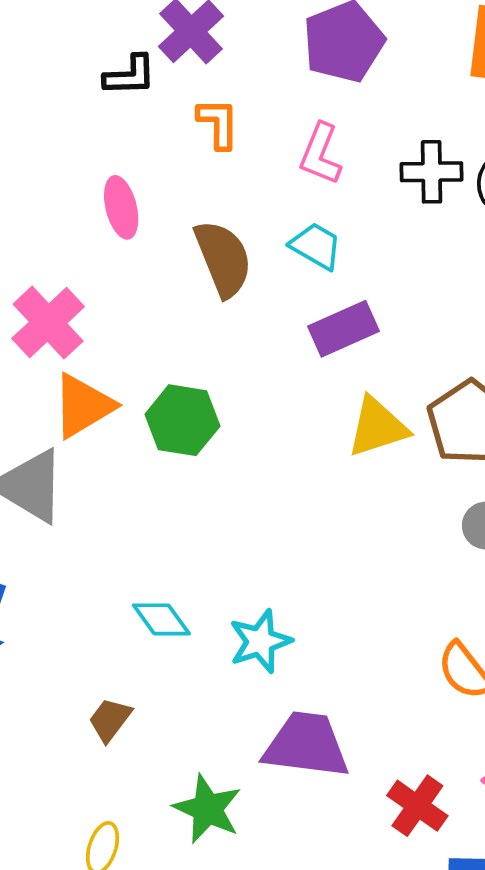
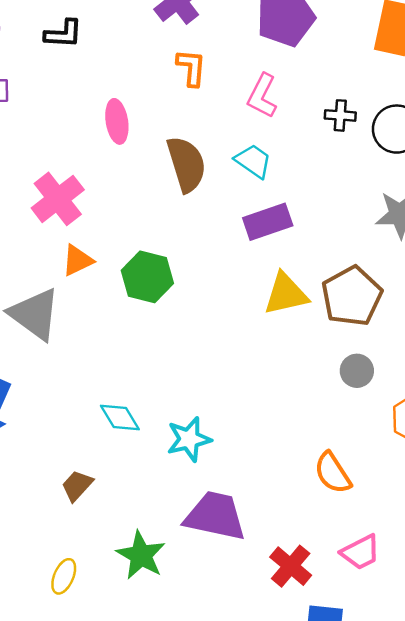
black L-shape: (130, 75) -> (63, 34), moved
black cross: (432, 172) -> (340, 115), size x0.7
orange triangle: (83, 406) -> (77, 260), size x0.7

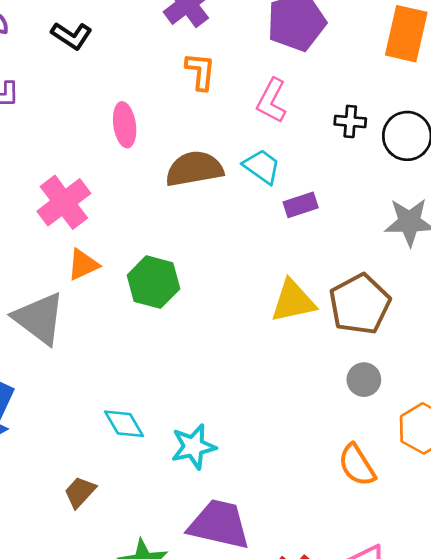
black L-shape: (63, 34) -> (72, 36), turned 30
brown semicircle: (186, 164) -> (194, 169), turned -84
purple rectangle: (268, 222) -> (301, 205), moved, size x0.7
orange semicircle: (333, 473) -> (357, 465), moved

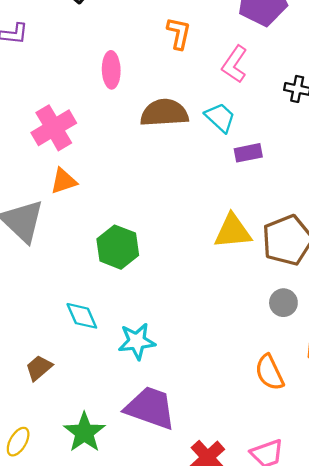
green hexagon: (153, 282) -> (118, 247), moved

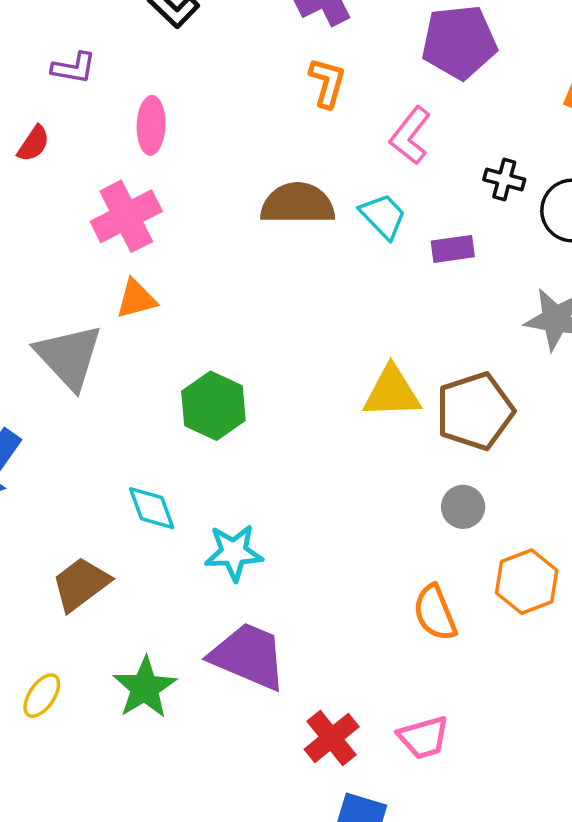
pink ellipse: (111, 70) -> (151, 125), moved
purple rectangle: (248, 153) -> (453, 249), moved
brown trapezoid: (39, 368) -> (81, 584), size x1.4

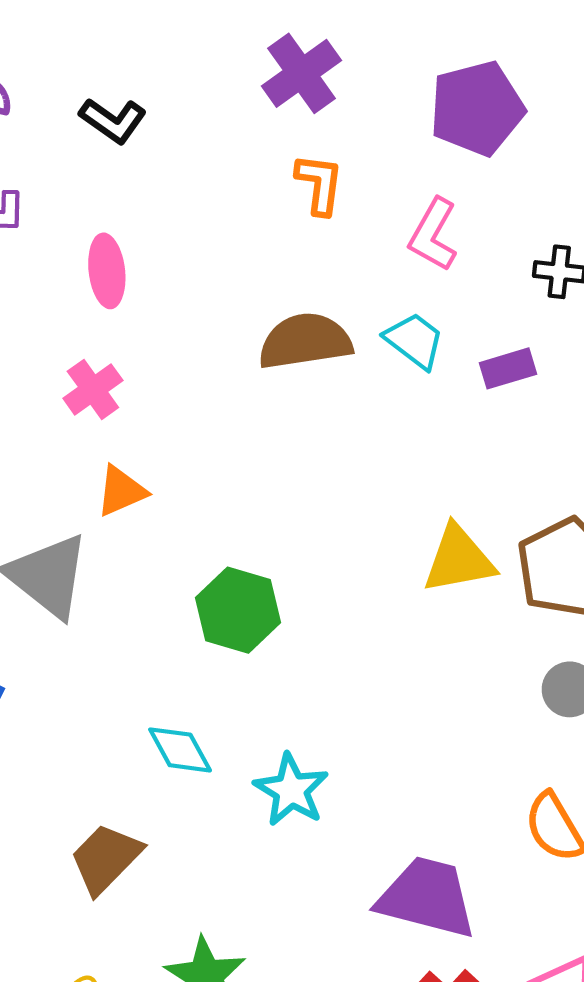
pink cross: (126, 216) -> (93, 389), size x0.7
cyan star: (234, 552) -> (291, 790), turned -30
purple trapezoid: (248, 656) -> (427, 897), moved

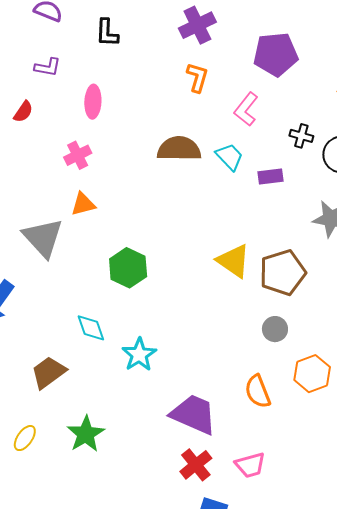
black L-shape: (113, 121) -> (107, 33), turned 48
yellow triangle: (459, 559) -> (234, 261), turned 36

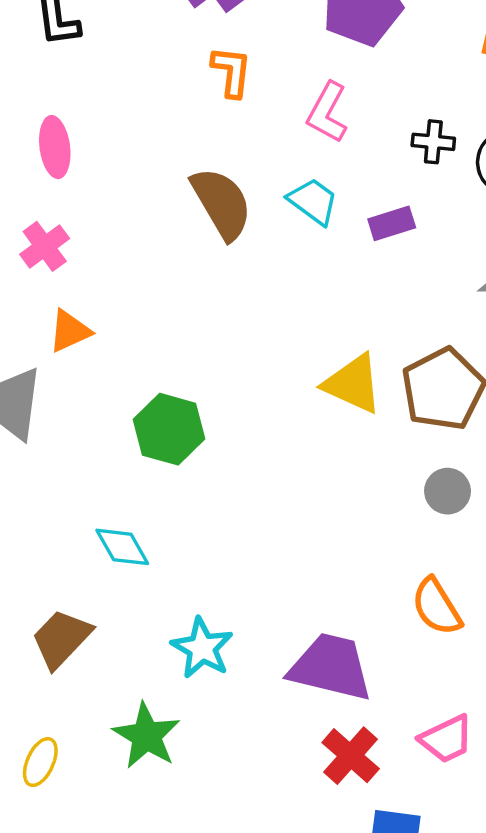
brown semicircle: (179, 149) -> (222, 203), turned 69
cyan star: (139, 355) -> (202, 648), moved

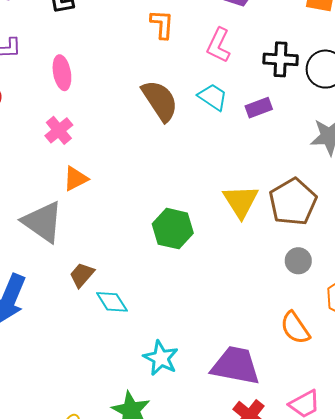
black cross: (433, 142) -> (281, 59), size x1.4
yellow triangle: (353, 384) -> (241, 201), turned 36
green hexagon: (169, 429) -> (173, 229), moved
brown trapezoid: (61, 639) -> (82, 275), moved, size x0.7

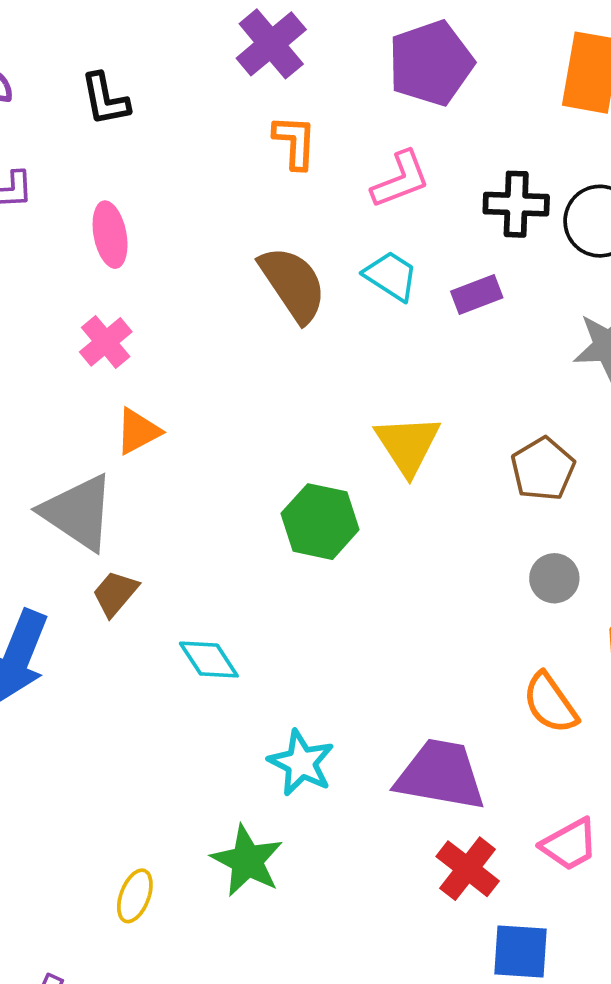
pink L-shape: (219, 45) -> (400, 180), turned -136
yellow triangle: (241, 201) -> (408, 445), moved
brown pentagon: (293, 202) -> (543, 469), size x0.7
brown trapezoid: (82, 275) -> (115, 593), moved

